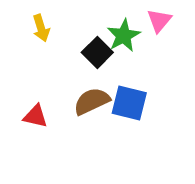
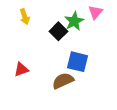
brown semicircle: (92, 101) -> (63, 81), moved
red triangle: (35, 116) -> (21, 70), turned -32

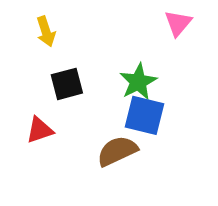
green star: (74, 21) -> (138, 82), moved
black square: (58, 31) -> (67, 84), moved, turned 30

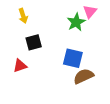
green star: (138, 82) -> (76, 22), moved
brown semicircle: (117, 151) -> (84, 76), moved

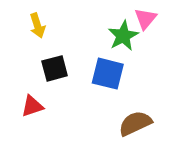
blue square: (73, 58) -> (108, 74), moved

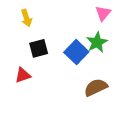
green star: (123, 36) -> (97, 42), moved
blue square: (108, 74) -> (76, 52), turned 30

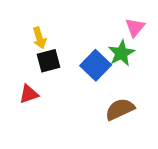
pink triangle: (103, 13) -> (135, 27), moved
yellow arrow: (26, 18) -> (39, 38), moved

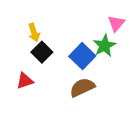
black square: (49, 61) -> (42, 52), turned -30
brown semicircle: (120, 109) -> (82, 87), moved

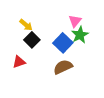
pink triangle: (116, 23) -> (75, 21), moved
yellow arrow: (34, 33) -> (26, 25), turned -32

